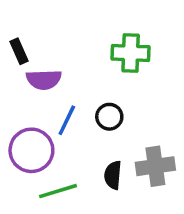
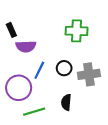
gray cross: (155, 166) -> (89, 74), moved

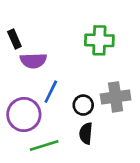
black circle: (64, 68) -> (83, 105), moved

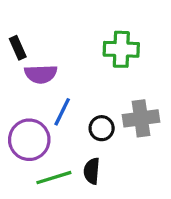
black semicircle: (86, 133) -> (92, 171), moved

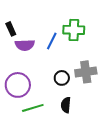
blue line: (62, 112) -> (52, 41), moved
black semicircle: (92, 171) -> (66, 105), moved

